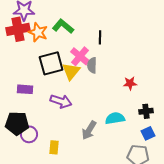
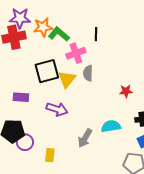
orange star: (38, 32) -> (43, 27), moved, turned -30
black line: (100, 37) -> (96, 34), moved
pink cross: (80, 56) -> (76, 53), moved, turned 30

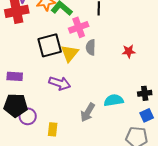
red star: (126, 91) -> (129, 51), moved
purple rectangle: (21, 97) -> (15, 76), moved

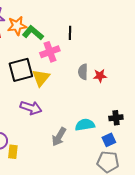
gray semicircle: (91, 47) -> (83, 72), moved
blue square: (147, 115) -> (109, 140), moved
yellow rectangle: (53, 129) -> (13, 152), moved

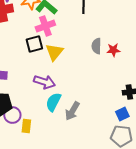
pink cross: (50, 52) -> (45, 26), moved
black square: (21, 70) -> (34, 44), size x0.7
cyan semicircle: (85, 125) -> (53, 102), moved, turned -54

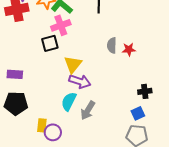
yellow triangle: (54, 52) -> (73, 64), moved
purple arrow: (44, 82) -> (80, 81), moved
purple circle: (12, 115) -> (53, 132), moved

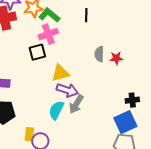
yellow triangle: (73, 64) -> (60, 73), turned 36
gray arrow: (88, 110) -> (76, 104), moved
blue square: (138, 113) -> (125, 122), size x1.6

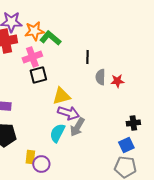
black line: (86, 15) -> (87, 57), moved
pink cross: (48, 34) -> (32, 57), moved
blue square: (125, 122) -> (126, 145), size x0.7

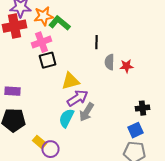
purple arrow: (68, 113) -> (78, 98), turned -50
yellow rectangle: (30, 157) -> (40, 142), turned -56

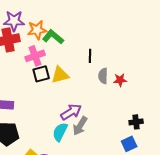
yellow triangle: (70, 81) -> (60, 75), moved

